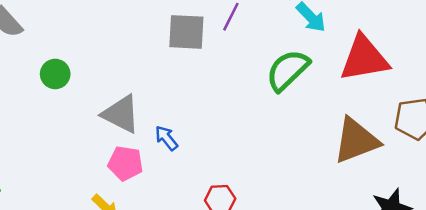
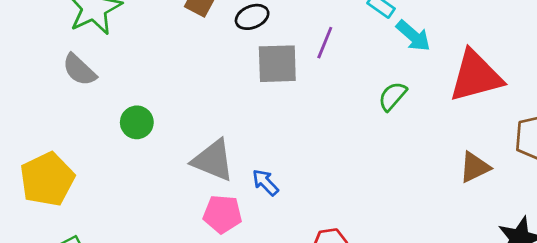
green semicircle: (288, 70) -> (392, 96), size x0.6
brown triangle: (356, 140) -> (475, 167), size x0.6

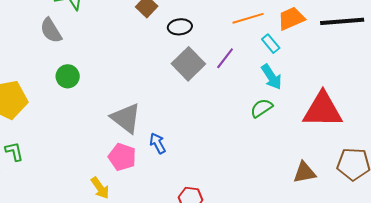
cyan arrow: (413, 36) -> (272, 77), moved
gray square: (277, 64) -> (188, 64), turned 32
green circle: (137, 122) -> (68, 76), moved

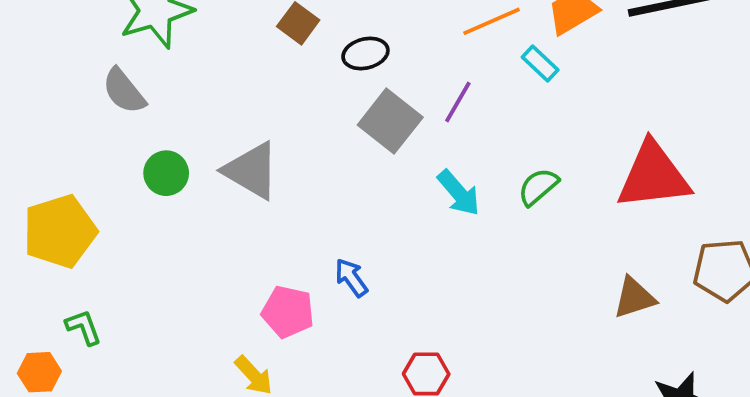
cyan arrow: (272, 77) -> (459, 193), moved
gray triangle: (126, 118) -> (251, 171), moved

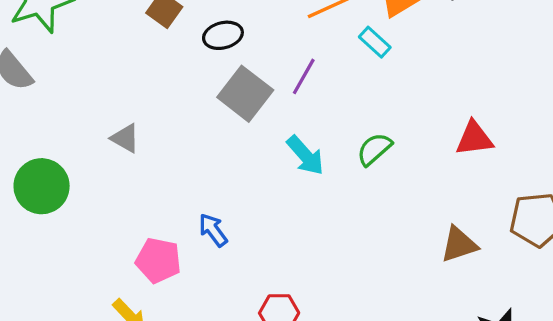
gray triangle: (251, 171) -> (125, 138), size x0.6
green circle: (166, 173) -> (42, 186), moved, size x1.4
red triangle: (653, 176) -> (474, 138), size x0.6

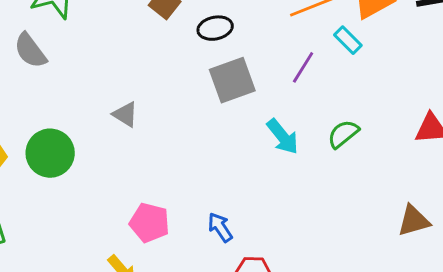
purple line: (304, 76) -> (303, 67), moved
gray square: (245, 94) -> (232, 80), turned 30
blue arrow: (213, 230) -> (220, 227), moved

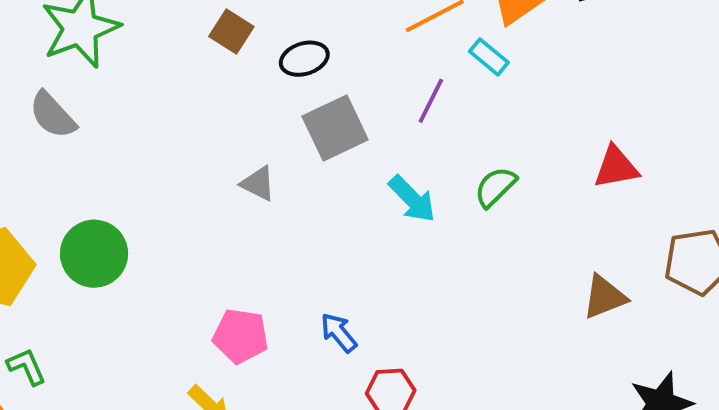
gray triangle: (125, 114) -> (258, 184), moved

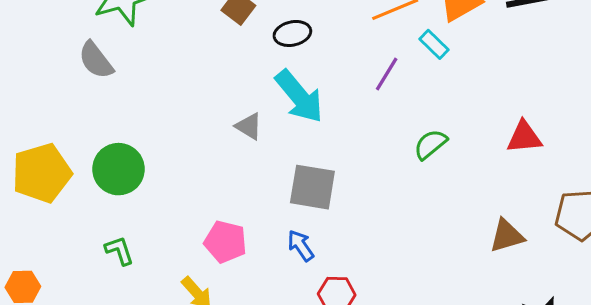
gray square: (335, 128) -> (312, 187), moved, turned 30
cyan arrow: (412, 199) -> (299, 96), moved, size x1.4
green L-shape: (27, 367) -> (119, 251), moved

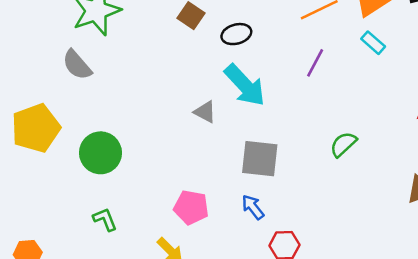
cyan rectangle: (434, 44) -> (373, 43), moved
green semicircle: (430, 144) -> (343, 144), moved
yellow pentagon: (42, 173) -> (36, 128), moved

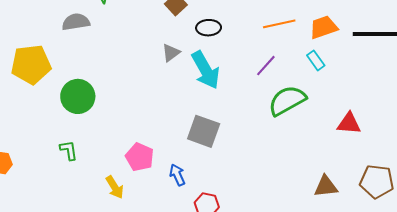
gray semicircle: (77, 65) -> (76, 22), turned 108
gray triangle: (205, 112) -> (171, 53), moved, turned 42
green semicircle: (343, 144) -> (287, 100), moved, size x1.6
blue arrow: (253, 207) -> (177, 175), moved

